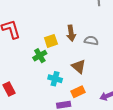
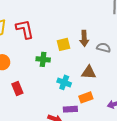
green cross: (40, 56) -> (43, 59), moved, turned 32
brown triangle: (79, 66) -> (89, 72), turned -42

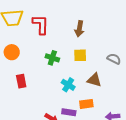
brown arrow: (84, 38) -> (79, 29), moved
yellow square: (63, 44) -> (80, 55), moved

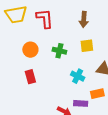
orange circle: (12, 52) -> (30, 50), moved

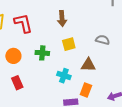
orange rectangle: (97, 94) -> (86, 90), turned -48

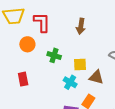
yellow square: (69, 44) -> (80, 65), moved
orange circle: (13, 56) -> (27, 44), moved

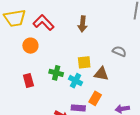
red L-shape: (42, 22) -> (44, 23), turned -40
green cross: (54, 55) -> (56, 73), moved

